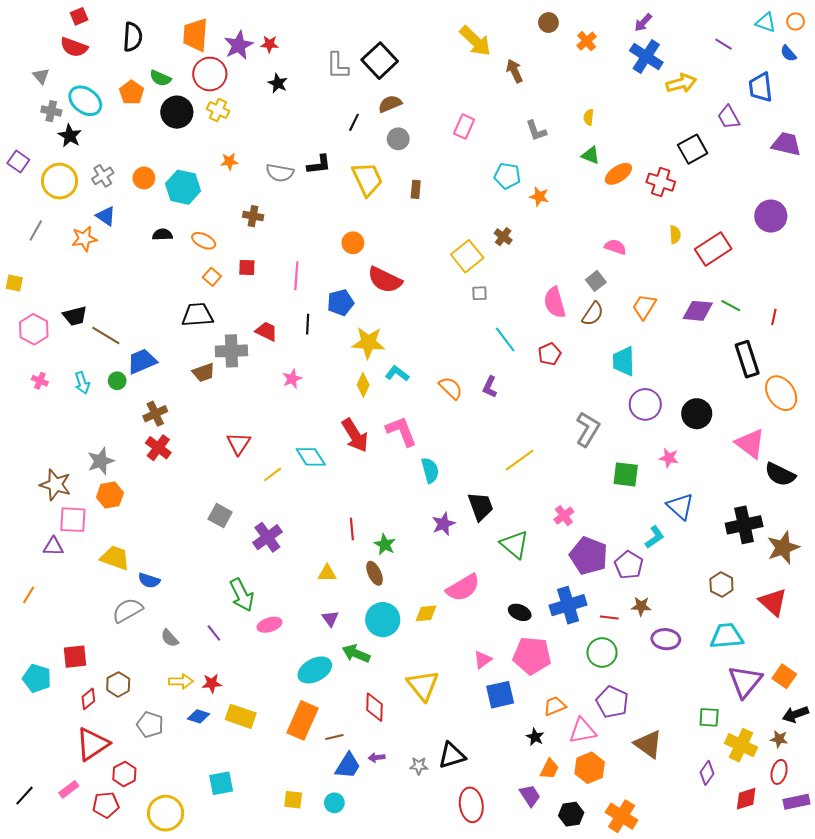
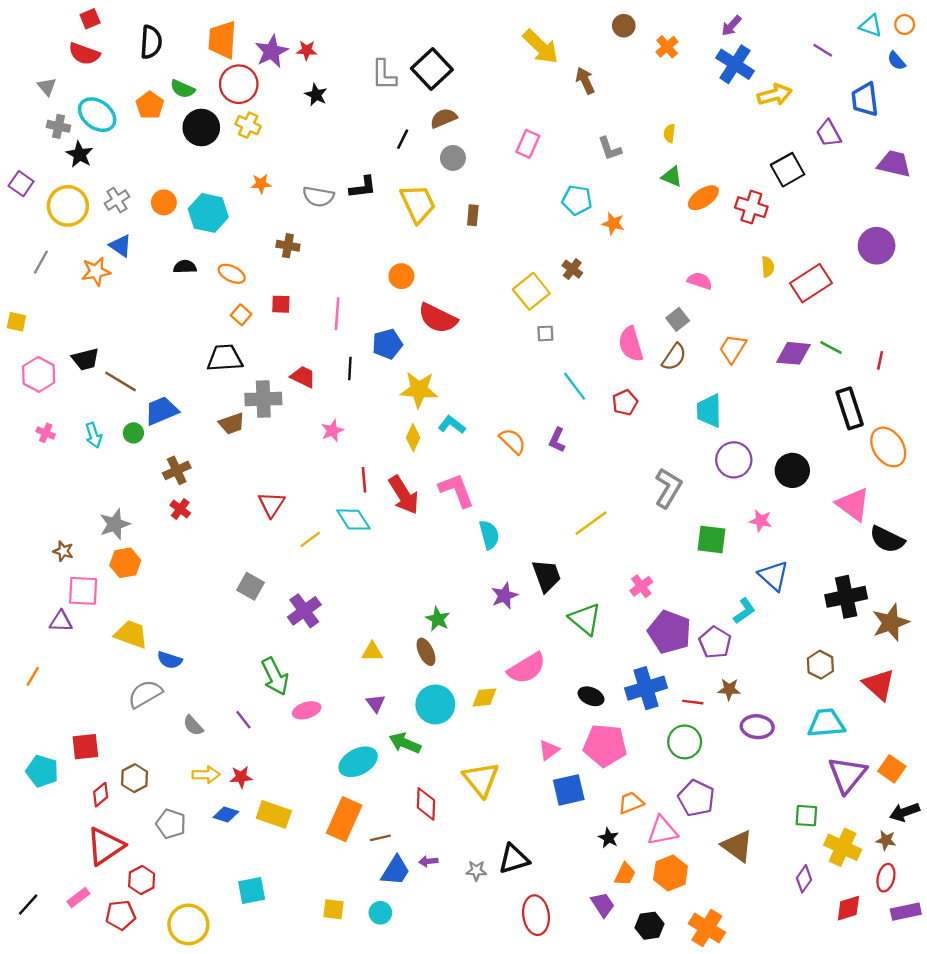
red cross: (158, 448) -> (180, 509), size x0.7
brown star: (55, 485) -> (63, 551), size x0.6
red line: (352, 529) -> (364, 480), moved

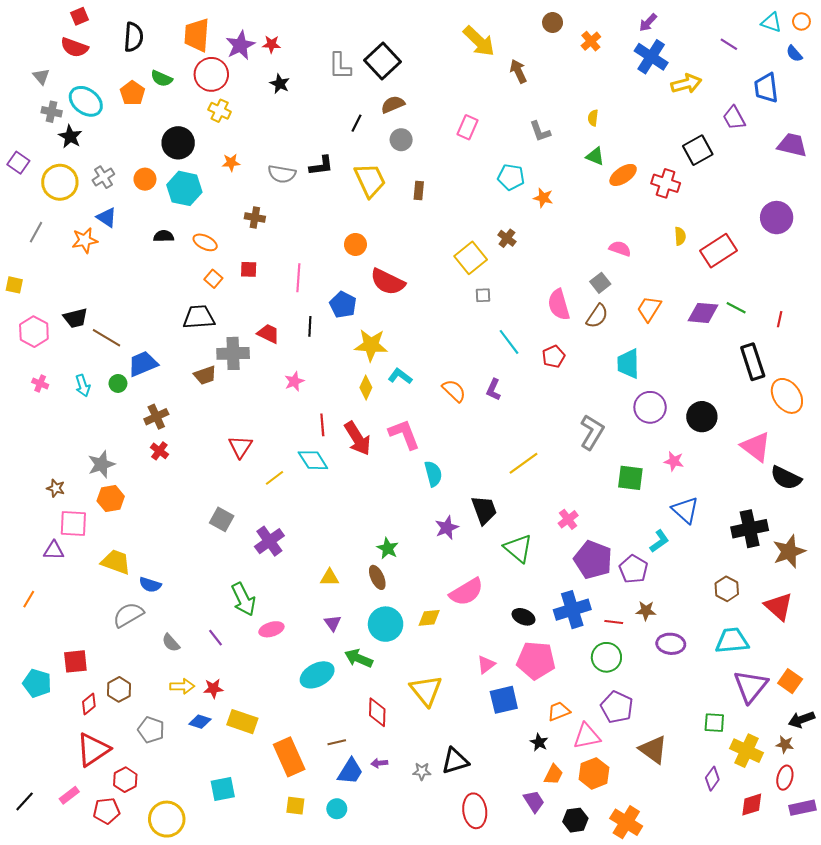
black circle: (201, 128) -> (178, 143), moved
blue pentagon: (387, 344) -> (343, 305), turned -30
orange rectangle: (344, 819) -> (289, 757), moved, turned -48

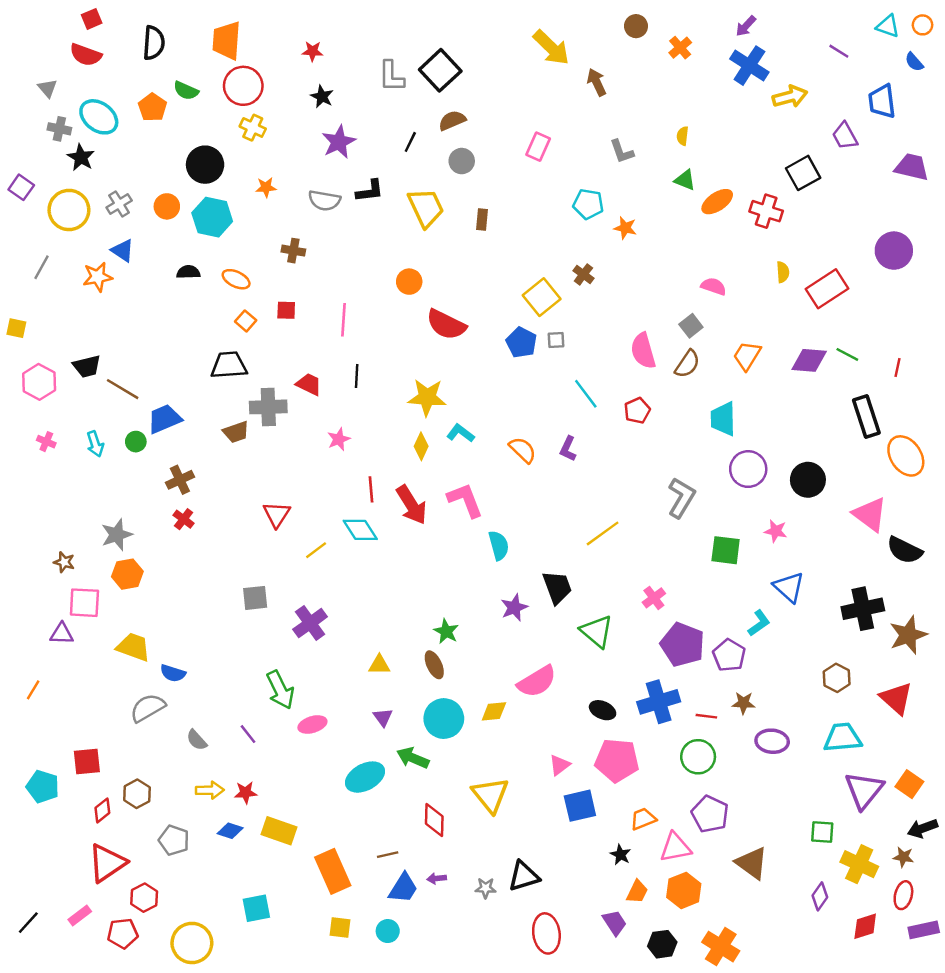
purple star: (240, 45) -> (339, 142), moved
blue pentagon: (343, 305) -> (521, 342), moved
gray square: (222, 519) -> (255, 598), turned -35

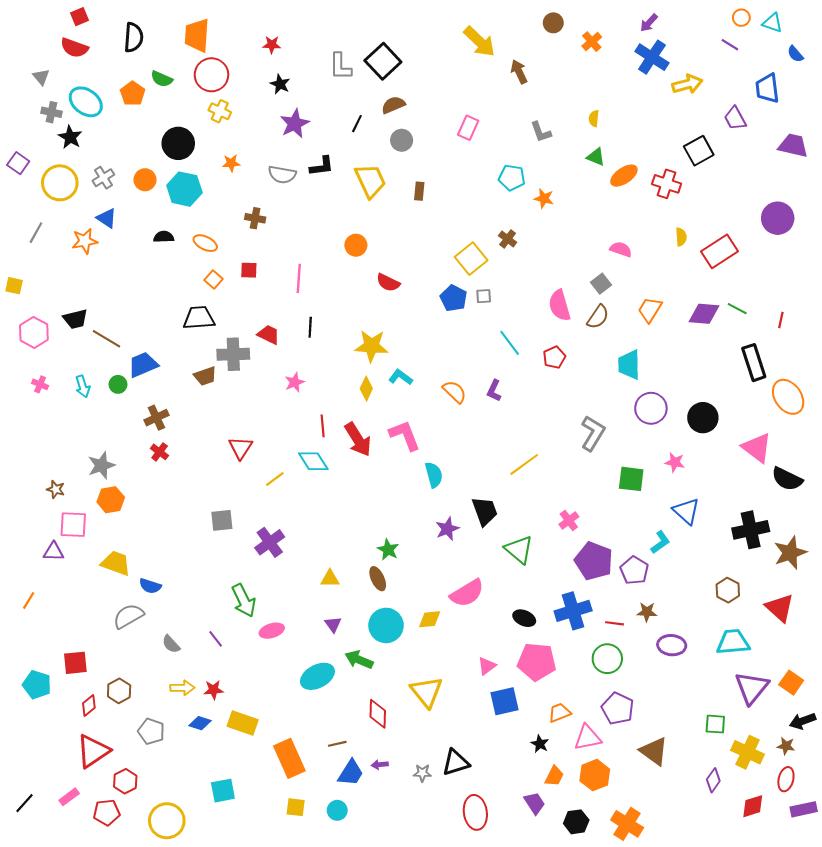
orange circle: (923, 25) -> (741, 18), moved
red semicircle: (446, 325) -> (388, 283), size x0.7

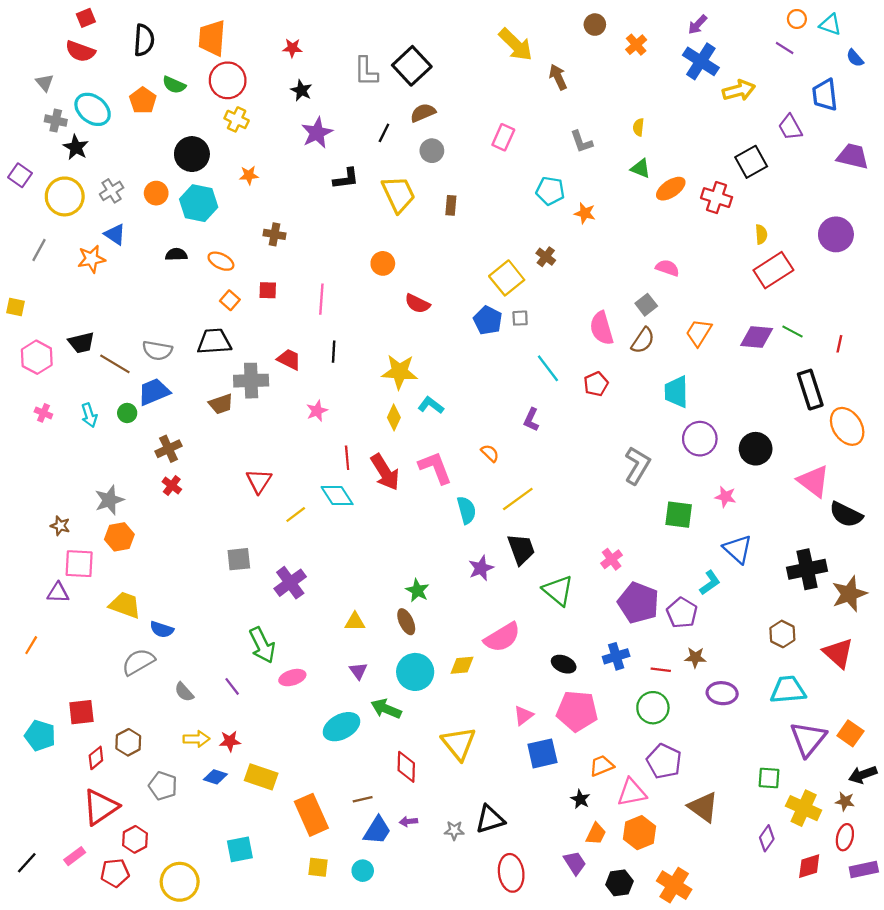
gray semicircle: (282, 175) -> (157, 350), moved
yellow semicircle: (681, 237) -> (761, 234), moved
orange semicircle: (455, 392) -> (490, 453), moved, size x0.7
yellow line: (524, 464) -> (518, 499), moved
blue cross: (573, 611) -> (616, 656), size x0.7

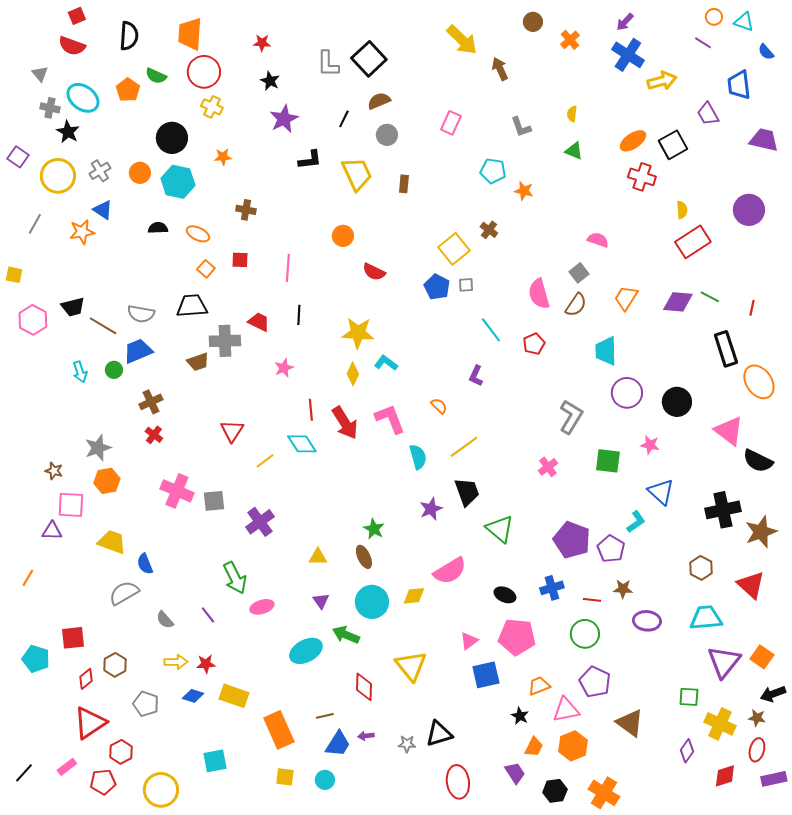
orange ellipse: (671, 189) -> (633, 141), moved
pink cross: (43, 413) -> (177, 491), moved, size x2.0
pink cross: (612, 559) -> (548, 467), moved
blue semicircle: (162, 630) -> (145, 564), turned 50

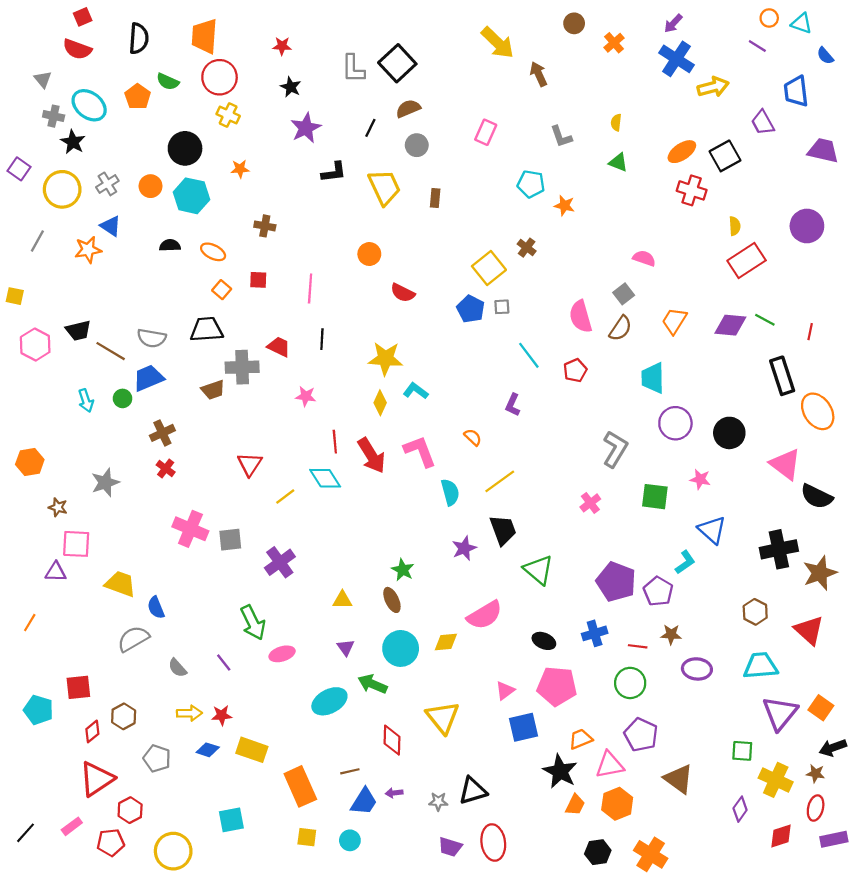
pink star: (284, 368) -> (306, 396), turned 30
orange hexagon: (107, 481) -> (30, 462), moved
black star: (520, 716) -> (560, 771), size x1.8
purple trapezoid: (515, 773) -> (450, 847), moved, turned 140

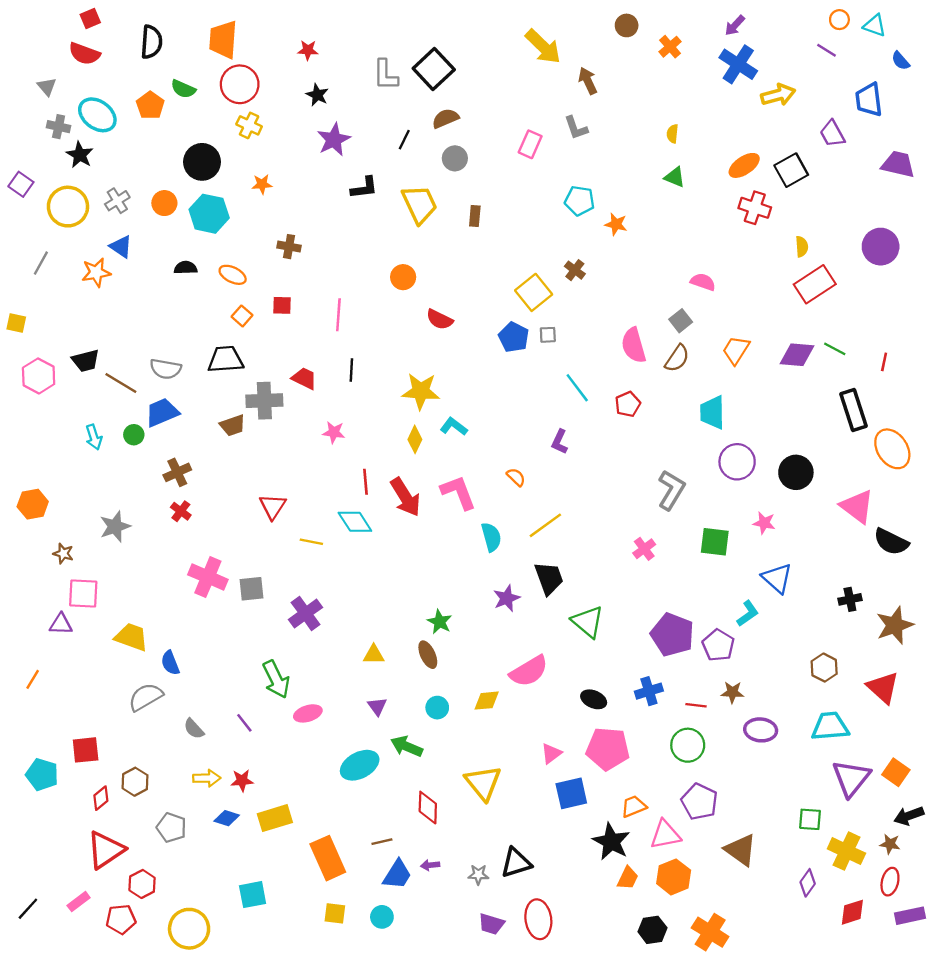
gray L-shape: (561, 137) -> (576, 128), moved
yellow line: (285, 497) -> (311, 542), turned 48
black cross: (779, 549) -> (850, 599), size x0.6
cyan circle: (401, 648) -> (437, 708), size x0.6
yellow rectangle: (252, 750) -> (275, 818), turned -36

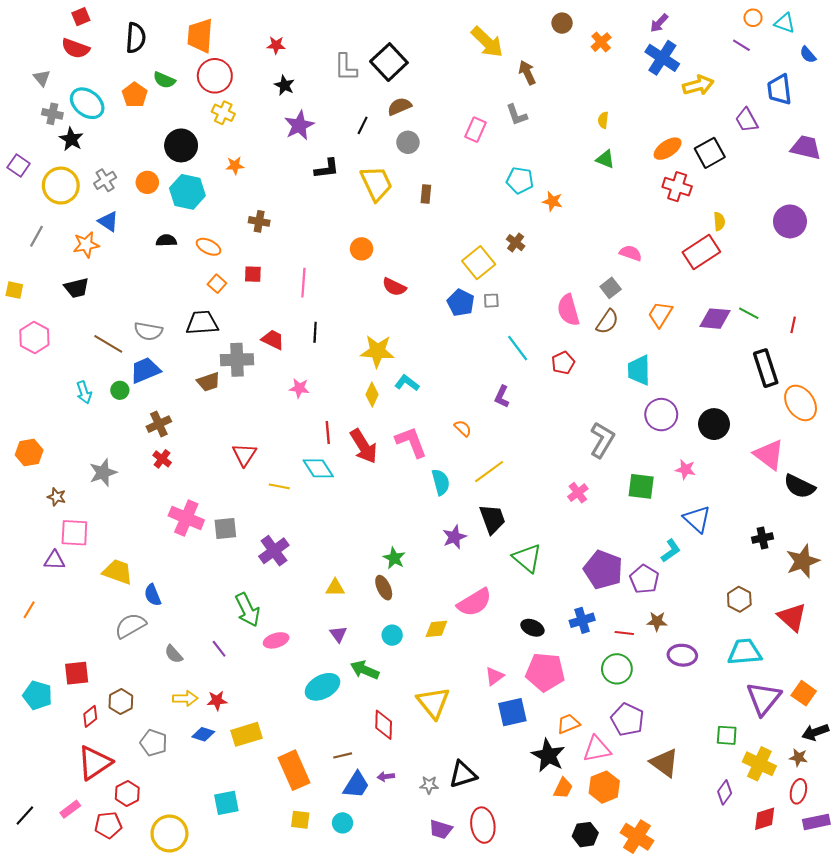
red rectangle: (815, 284) -> (701, 252), moved
black trapezoid: (86, 361) -> (77, 288), moved

